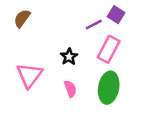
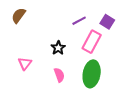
purple square: (116, 15) -> (107, 22), moved
pink triangle: (29, 75) -> (25, 63), size x0.6

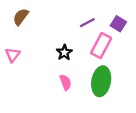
pink triangle: (25, 63) -> (13, 55), moved

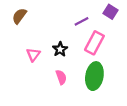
purple square: (118, 24) -> (111, 12), moved
pink triangle: (13, 55) -> (33, 55), moved

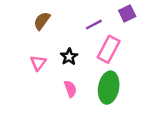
purple square: (111, 12) -> (127, 13), turned 32
brown semicircle: (19, 16) -> (42, 21), moved

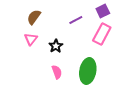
pink rectangle: (109, 49) -> (102, 34), moved
pink triangle: (38, 63) -> (31, 39), moved

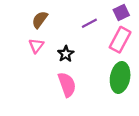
green ellipse: (88, 71) -> (120, 77), moved
pink semicircle: (57, 72) -> (67, 85), size x1.5

